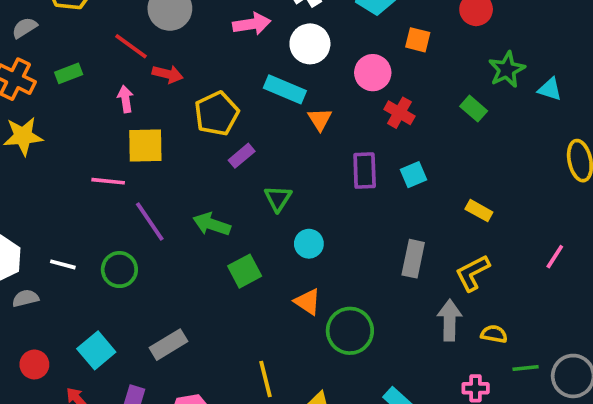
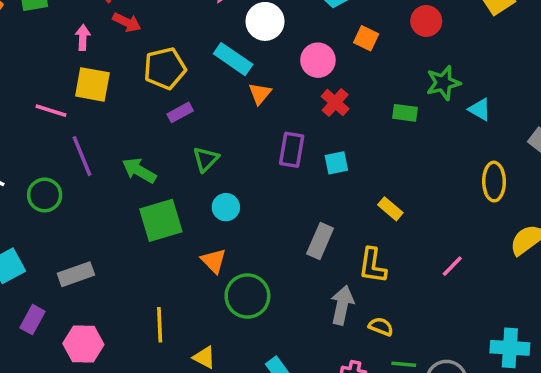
green rectangle: (474, 109) -> (405, 113), turned -45
green square: (245, 271) -> (161, 220), size x1.4
yellow L-shape: (473, 273) -> (373, 266), turned -66

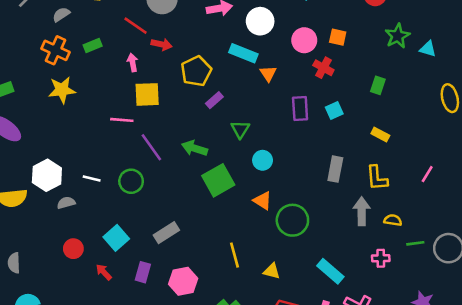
orange square: (366, 38) -> (338, 37), moved
green rectangle: (405, 113) -> (378, 85), moved, turned -66
pink line: (452, 266) -> (427, 174), moved

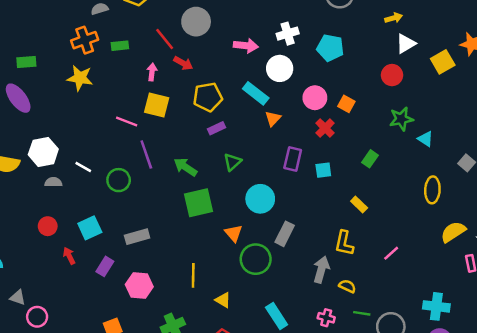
orange cross: (55, 50) -> (85, 40), turned 30
cyan circle: (263, 160) -> (260, 199), moved, size x1.5
gray rectangle: (335, 169) -> (285, 234), moved

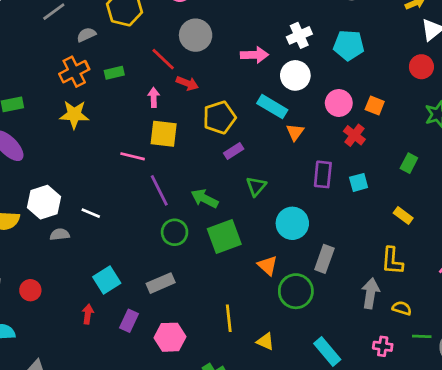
green circle: (119, 180) -> (175, 232), moved
red circle: (48, 226) -> (30, 290), moved
red arrow: (69, 256) -> (88, 314), turned 42

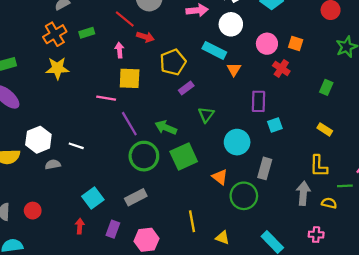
cyan square: (359, 182) -> (275, 125), moved
green circle: (175, 232) -> (144, 156), size x1.4
green line: (422, 336) -> (345, 186), moved

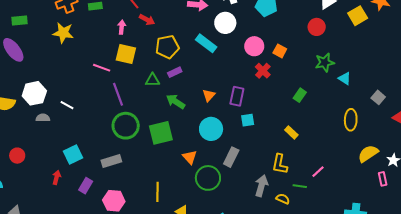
orange triangle: (234, 69) -> (209, 95), moved
green triangle: (206, 115) -> (152, 80), moved, turned 42
green arrow: (166, 128) -> (176, 102), moved

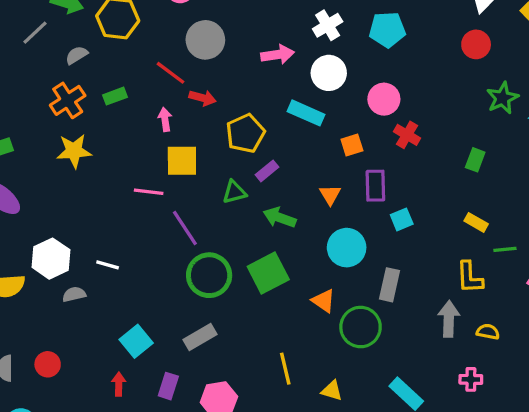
orange square: (280, 51) -> (352, 145), moved, turned -32
green line: (300, 186) -> (505, 249), moved

